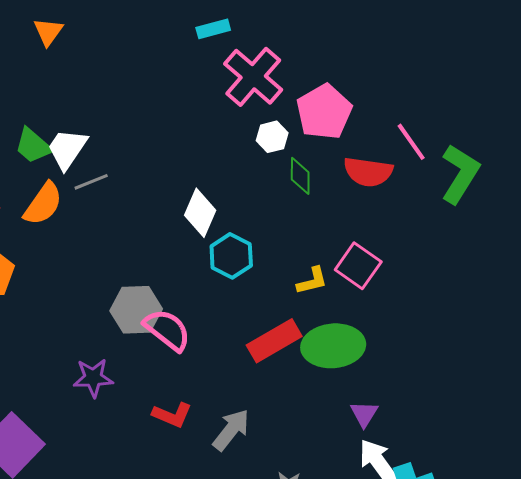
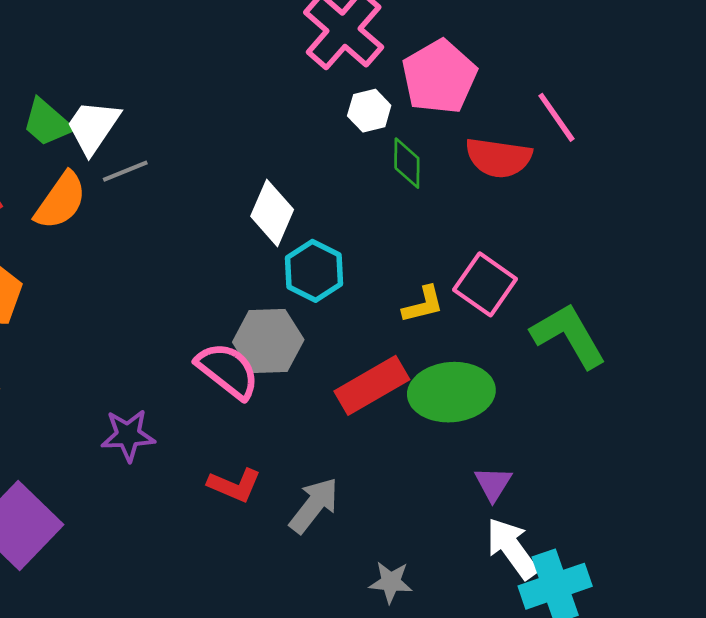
green L-shape: (460, 174) -> (569, 336), moved, turned -62
gray hexagon: (136, 310) -> (268, 341), moved

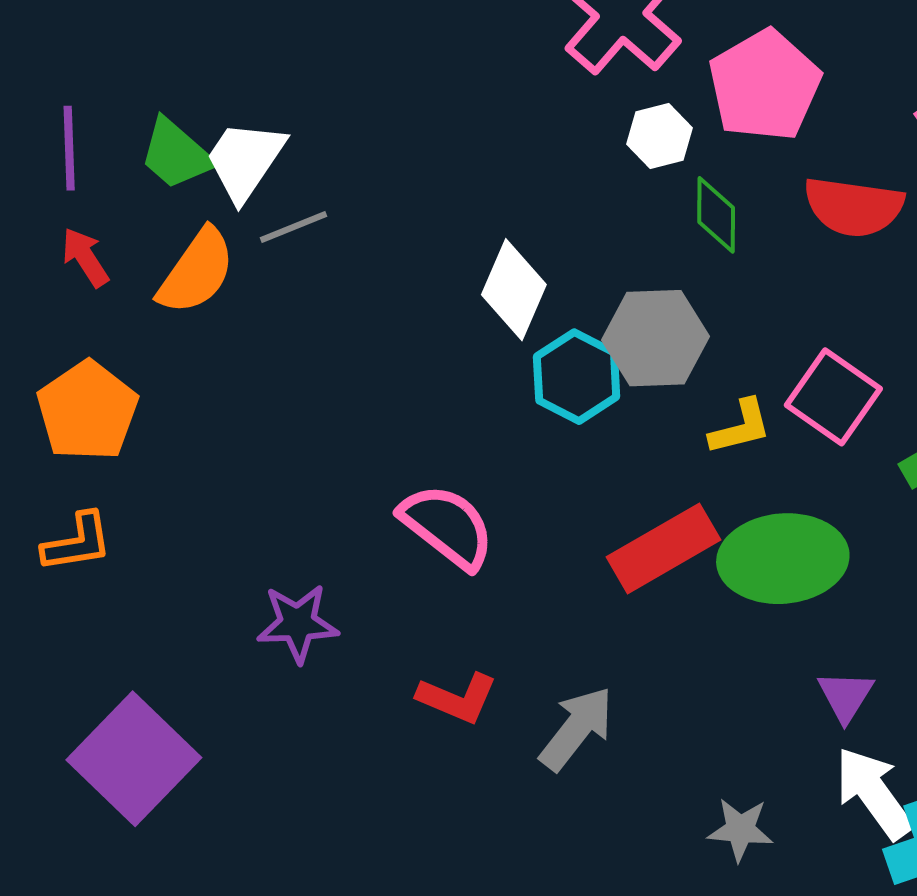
gray hexagon: (268, 341) -> (655, 338), moved
gray star: (391, 582) -> (740, 830), moved

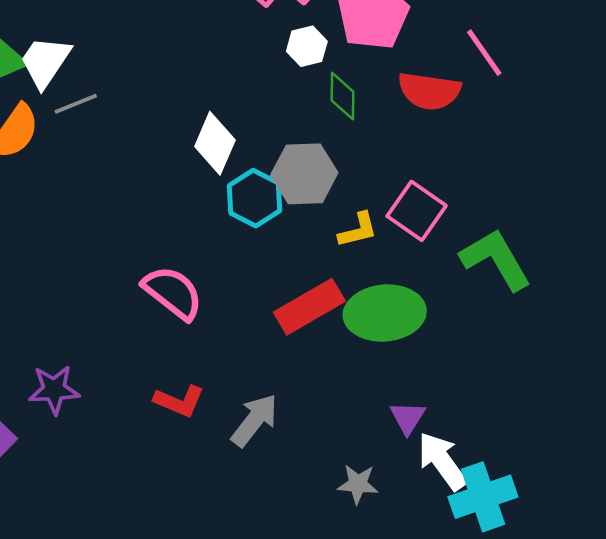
purple star: (298, 623) -> (54, 390), moved
purple triangle: (846, 696) -> (408, 418), moved

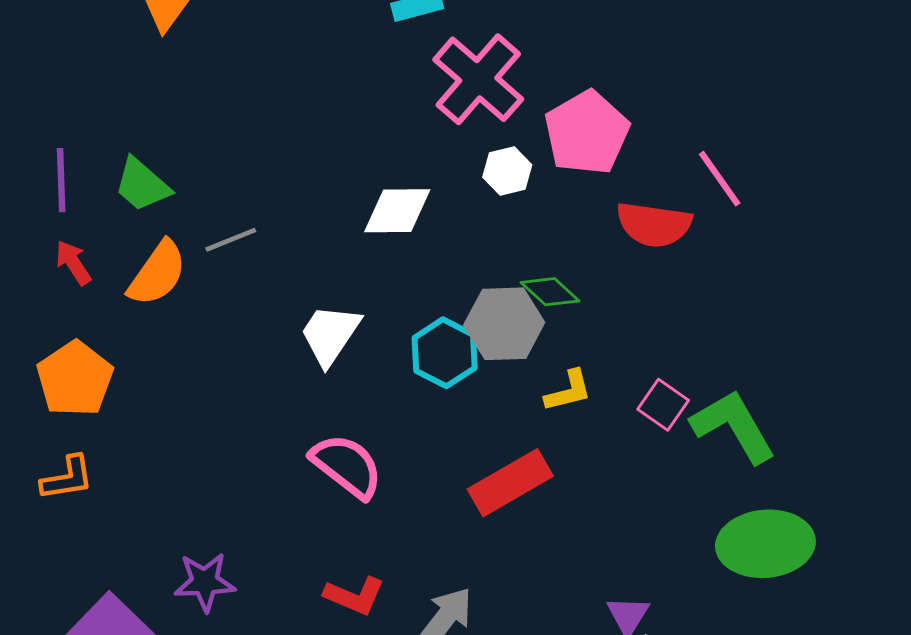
white trapezoid: (45, 62) -> (330, 334), moved
green diamond: (343, 96) -> (550, 292), moved, turned -48
white diamond: (215, 143) -> (397, 211), moved, turned 66
pink square: (417, 211) -> (663, 405), moved, size x0.7
green ellipse: (385, 313) -> (765, 544), moved

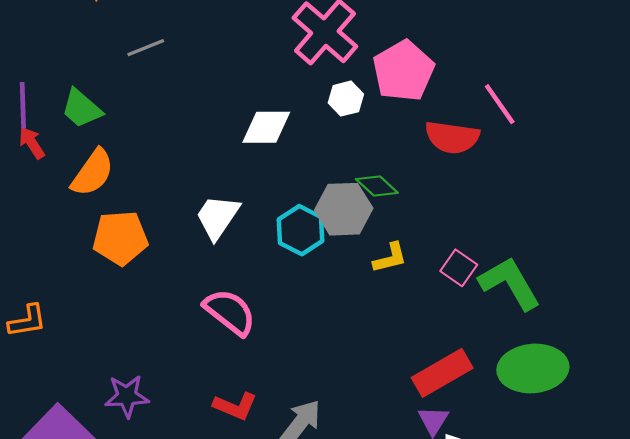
gray line: (231, 240) -> (146, 48), moved
red arrow: (73, 263) -> (32, 143), moved
orange pentagon: (75, 379) -> (120, 238), moved, turned 30
red rectangle: (510, 483) -> (442, 373), moved

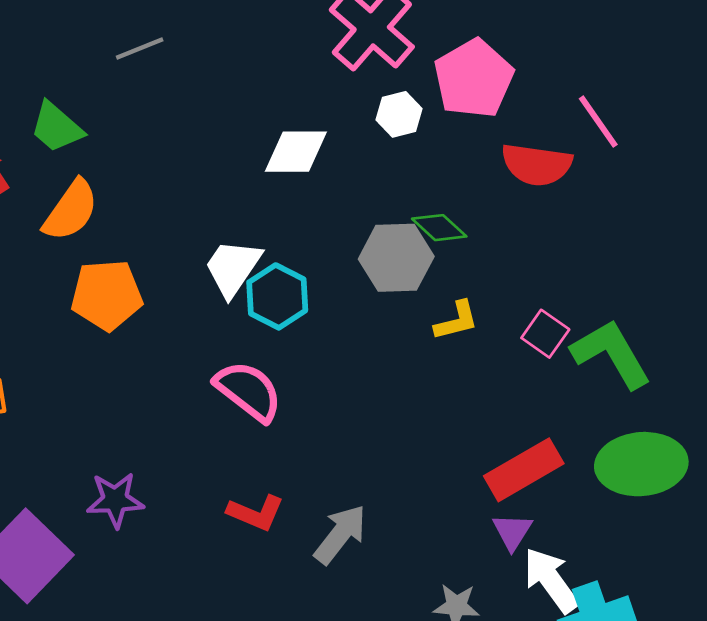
cyan hexagon: (301, 230) -> (277, 296), moved

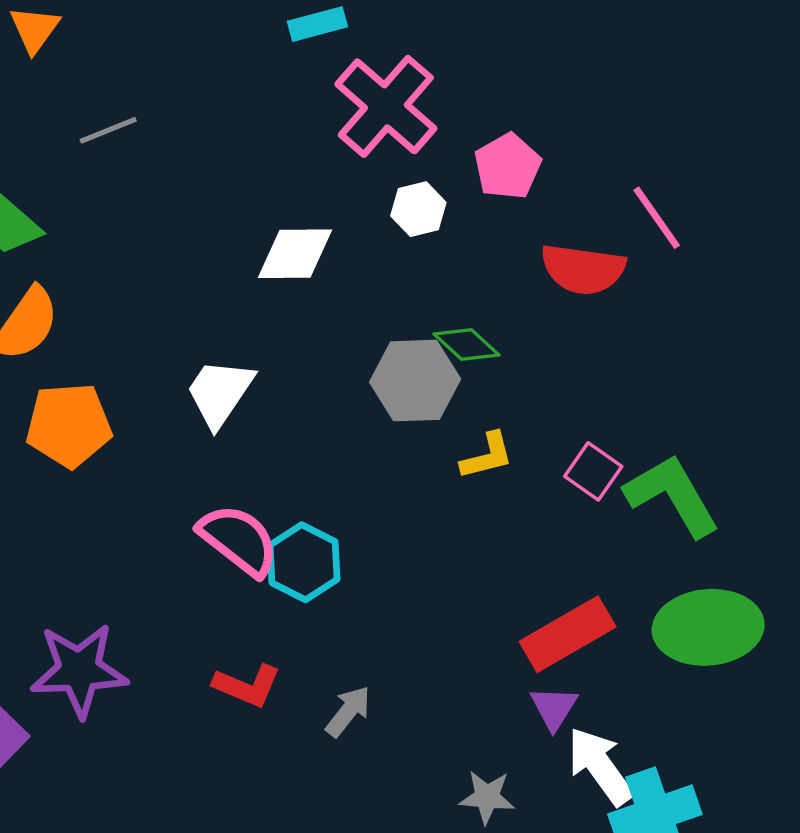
pink pentagon: (474, 79) -> (508, 166), size x0.7
cyan hexagon: (277, 296) -> (304, 562), moved
purple star: (115, 500) -> (79, 670), size x1.4
gray arrow: (340, 534) -> (348, 711), size x0.7

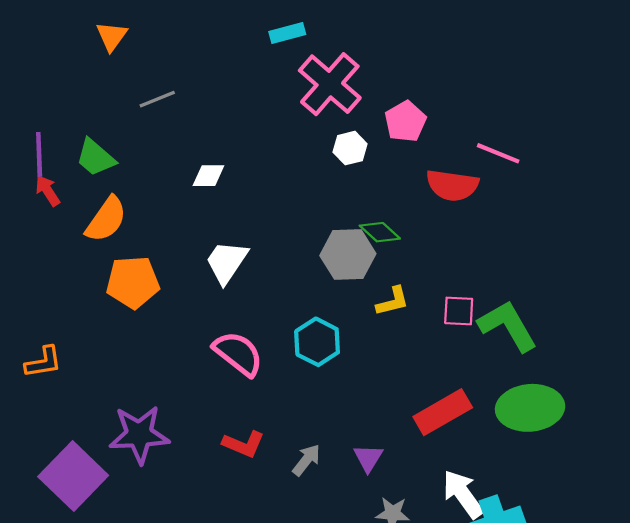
pink line: (657, 218) -> (498, 153), turned -33
white diamond: (295, 254) -> (208, 176), moved, size x0.7
pink square: (593, 471) -> (459, 311), turned -32
cyan hexagon: (304, 562) -> (317, 342), moved
purple triangle: (554, 708) -> (368, 458), moved

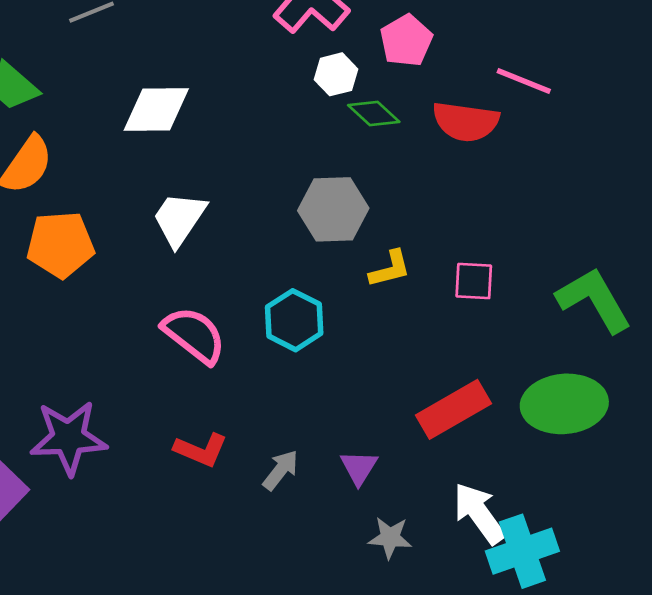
white diamond: (208, 176) -> (156, 109), size x1.6
green diamond: (380, 232) -> (374, 113), moved
green L-shape: (508, 326) -> (594, 300), moved

